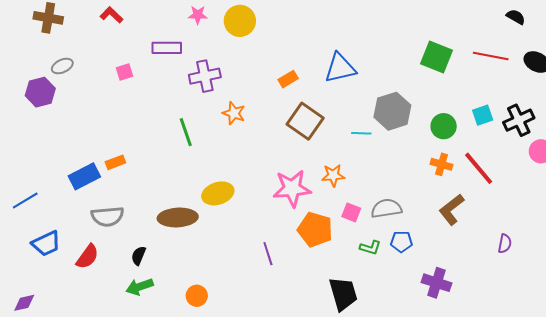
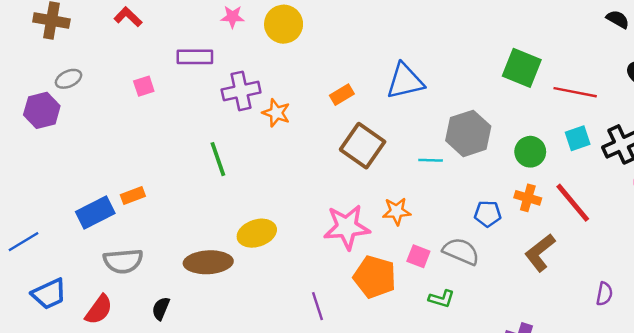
red line: (491, 56) -> (575, 92), moved
orange star: (234, 113) -> (276, 113), moved
gray semicircle: (386, 208) -> (461, 251), turned 32
blue pentagon: (401, 242) -> (488, 214), moved

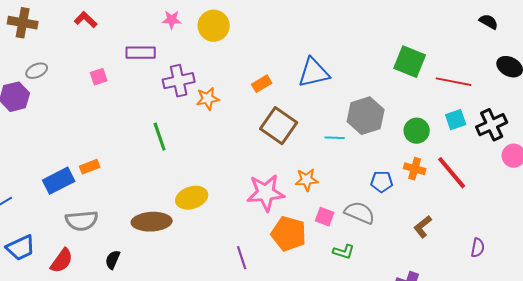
orange star: (276, 113) -> (208, 99), turned -30
brown L-shape: (540, 253) -> (423, 227), moved, size x0.7

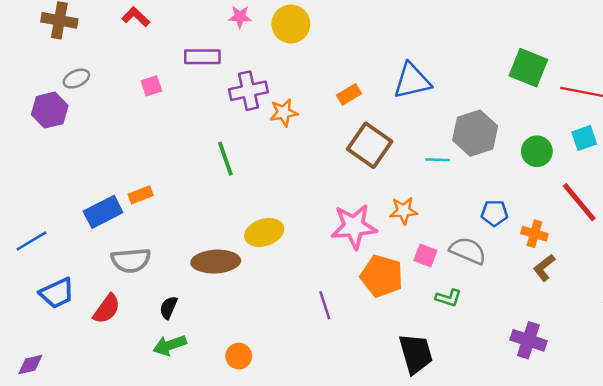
orange cross: (415, 169) -> (534, 234), moved

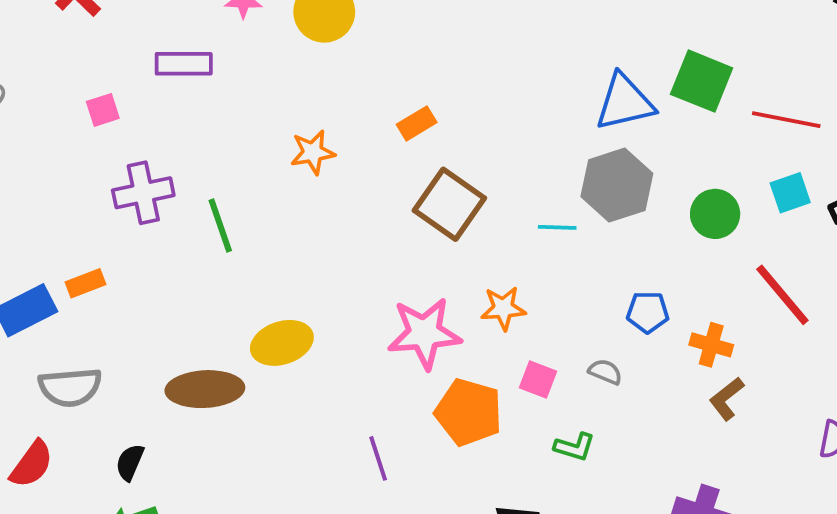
blue triangle: (412, 81) -> (625, 102), moved
purple cross: (248, 91) -> (143, 193), moved
gray semicircle: (468, 251) -> (605, 372), size x0.6

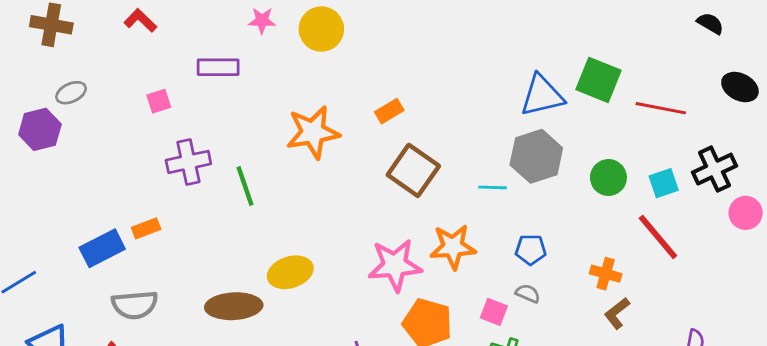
orange star: (313, 152) -> (313, 132), size x1.6
cyan square: (790, 193) -> (664, 183), moved
orange star: (503, 308) -> (453, 247), size x1.4
blue pentagon: (648, 312) -> (531, 250), moved
pink square: (538, 379) -> (494, 312), moved

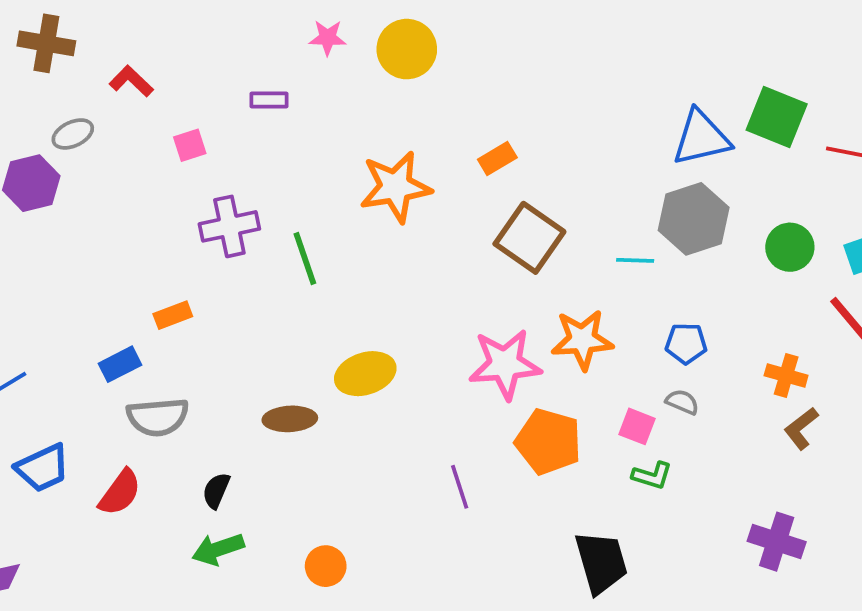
red L-shape: (140, 21) -> (131, 81), moved
purple rectangle: (218, 67) -> (269, 100), size x0.7
blue rectangle: (102, 248) -> (120, 364), moved, size x0.7
brown ellipse: (234, 306) -> (290, 419), size x0.7

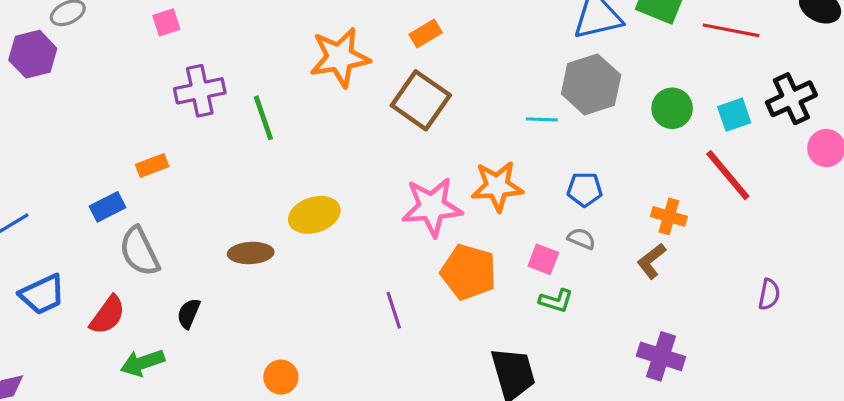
brown square: (529, 238) -> (421, 100), moved
gray semicircle: (158, 417) -> (139, 251), turned 69
brown L-shape: (801, 428) -> (651, 261), moved
green arrow: (218, 549) -> (143, 363), moved

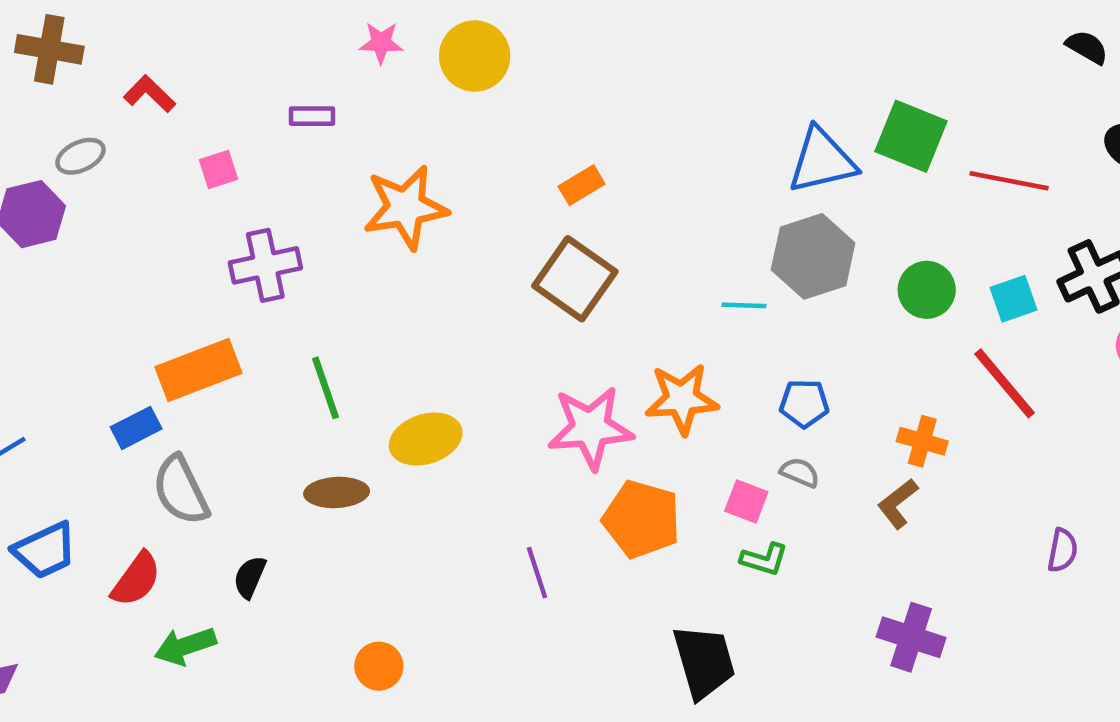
orange star: (340, 57) -> (406, 207), moved
green line: (263, 118) -> (325, 388), moved
orange rectangle: (152, 166) -> (199, 370), size x1.8

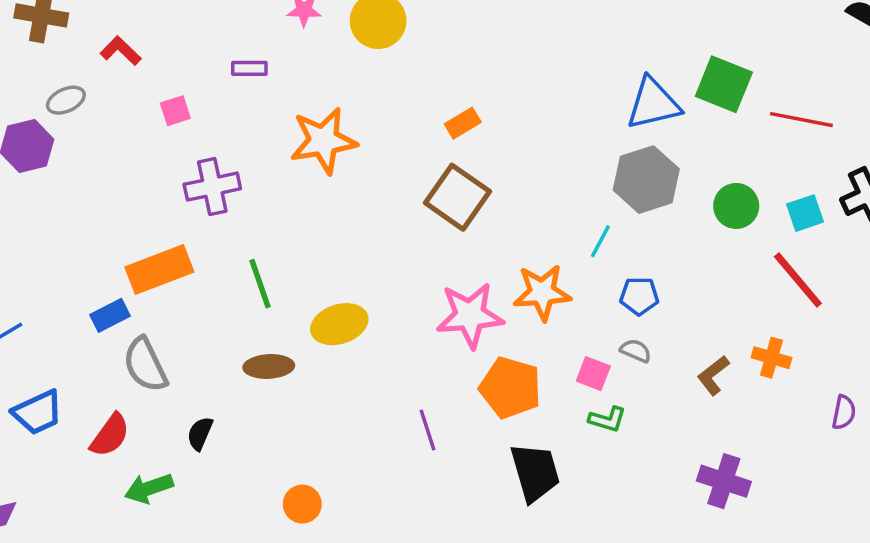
cyan line: (744, 305) -> (600, 241), moved, turned -64
orange cross: (922, 441) -> (771, 358), moved
black trapezoid: (704, 662) -> (535, 472), moved

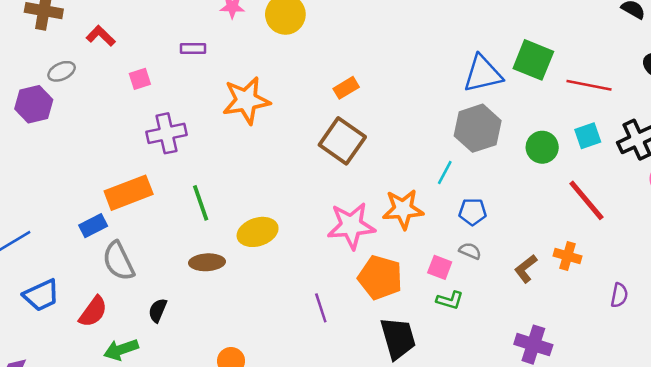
cyan square: (805, 213) -> (588, 136), moved

